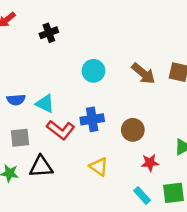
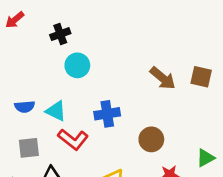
cyan circle: (93, 71) -> (77, 65), moved
blue cross: (92, 119) -> (107, 114), moved

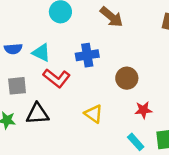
brown arrow: (163, 78) -> (111, 17), moved

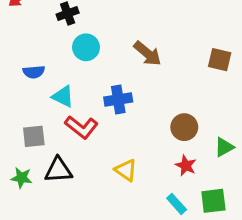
blue semicircle: (13, 49) -> (34, 72), moved
brown circle: (127, 78) -> (184, 127), moved
red star: (143, 110) -> (186, 166), turned 30

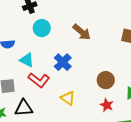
blue cross: (118, 99) -> (63, 62), turned -36
yellow triangle: (126, 170) -> (68, 98), moved

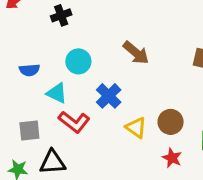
cyan circle: (42, 28) -> (78, 61), moved
yellow triangle: (68, 98) -> (136, 128), moved

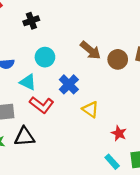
brown circle: (171, 122) -> (118, 59), moved

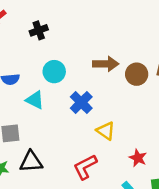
brown arrow: (90, 50) -> (106, 64), turned -40
red L-shape: (42, 105) -> (85, 167), moved, turned 115

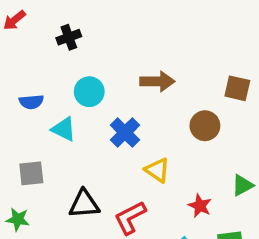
brown circle: (137, 74) -> (205, 126), moved
black triangle: (31, 162) -> (84, 204), moved

